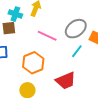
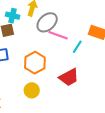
gray ellipse: (76, 29) -> (47, 22), moved
pink line: (47, 36) -> (58, 35), moved

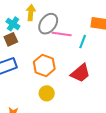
cyan cross: (13, 16) -> (13, 24), turned 32

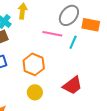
gray ellipse: (48, 24) -> (69, 15), moved
red trapezoid: (80, 73) -> (72, 85), moved

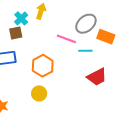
cyan line: (73, 42) -> (85, 51), turned 56
red trapezoid: (72, 85) -> (97, 77), moved

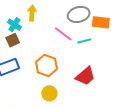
gray ellipse: (86, 24) -> (79, 14), turned 40
pink line: (66, 39) -> (63, 34), turned 30
red trapezoid: (97, 77) -> (85, 76), moved

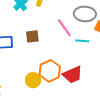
brown square: (13, 40) -> (32, 36), moved
orange hexagon: (46, 66) -> (50, 71), moved

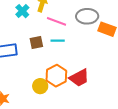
pink line: (64, 28) -> (56, 21), moved, turned -30
cyan line: (82, 41) -> (58, 41), moved

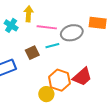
gray ellipse: (87, 16) -> (72, 33), moved

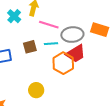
red trapezoid: (82, 77) -> (76, 54), moved
orange hexagon: (59, 80) -> (63, 63), moved

